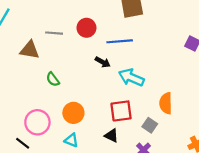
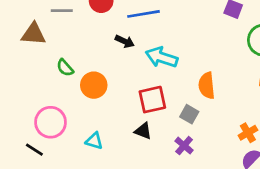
orange circle: (73, 113) -> (94, 85), moved

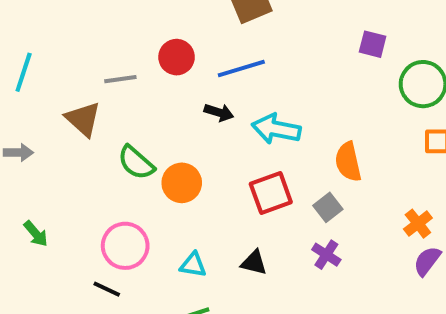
brown triangle: (33, 34) -> (83, 119), turned 45
green semicircle: (65, 68) -> (136, 163), size x1.4
gray square: (189, 114) -> (328, 207), turned 30
black triangle: (143, 131) -> (254, 263), moved

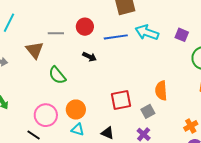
black arrow: (219, 112) -> (90, 57), moved
cyan arrow: (276, 129) -> (147, 32), moved
orange circle: (182, 183) -> (76, 110), moved

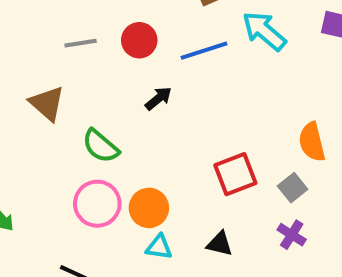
cyan arrow: (147, 32) -> (264, 31), turned 30
gray line: (56, 33) -> (81, 43), moved
black arrow: (90, 57) -> (158, 98), turned -56
pink circle: (46, 115) -> (97, 204), moved

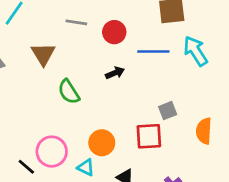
gray square: (293, 188) -> (168, 111), moved
pink circle: (97, 204) -> (52, 152), moved
orange circle: (149, 208) -> (102, 143), moved

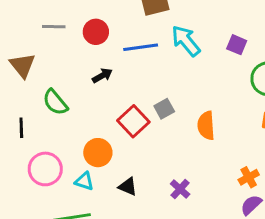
red square: (149, 136) -> (133, 121), moved, turned -32
black line: (26, 167) -> (21, 128), moved, turned 54

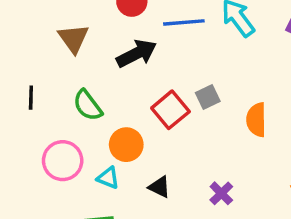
brown triangle: (23, 65) -> (74, 38), moved
black arrow: (102, 76) -> (137, 54), size x1.6
green semicircle: (55, 102) -> (88, 105), moved
black line: (21, 128) -> (31, 98), moved

